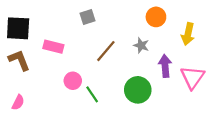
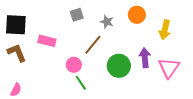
gray star: (141, 45) -> (107, 22), moved
pink circle: (73, 81) -> (74, 65), moved
green circle: (138, 90) -> (119, 66), moved

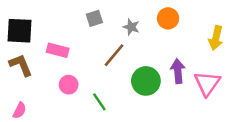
yellow arrow: (165, 30) -> (216, 38), moved
pink circle: (74, 65) -> (69, 85), moved

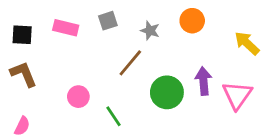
black square: (20, 31) -> (22, 35), size x0.7
yellow arrow: (216, 38) -> (247, 43), turned 120
pink rectangle: (58, 50) -> (66, 28), moved

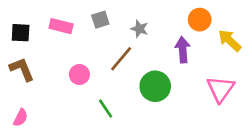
orange circle: (192, 21) -> (200, 20), moved
purple arrow: (203, 81) -> (183, 50), moved
pink circle: (78, 97) -> (79, 75), moved

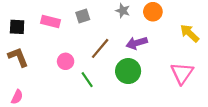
orange circle: (200, 20) -> (153, 12), moved
gray star: (140, 29) -> (123, 11), moved
purple arrow: (183, 50) -> (137, 43), moved, turned -102
green line: (106, 108) -> (87, 80), moved

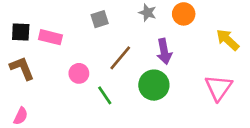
pink rectangle: (50, 21) -> (50, 37), moved
purple arrow: (137, 43) -> (164, 51), turned -84

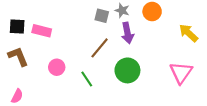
gray square: (100, 19) -> (102, 16), moved, turned 32
purple arrow: (164, 51) -> (127, 33), moved
pink circle: (79, 73) -> (57, 67), moved

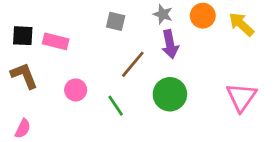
gray square: (102, 16) -> (116, 21), moved
yellow arrow: (188, 33) -> (241, 24), moved

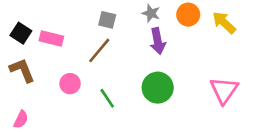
black square: (23, 36) -> (21, 33), turned 30
brown line: (133, 64) -> (99, 50), moved

